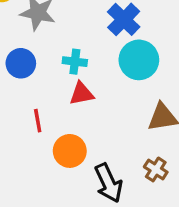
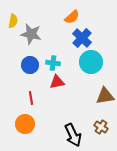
blue circle: (21, 63) -> (30, 65), moved
orange circle: (70, 151) -> (25, 124), moved

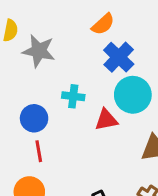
blue circle: (30, 65) -> (34, 118), moved
red triangle: (57, 82) -> (106, 120), moved

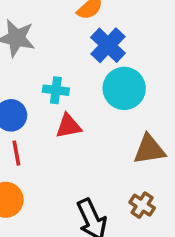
red triangle: (106, 120) -> (68, 126), moved

